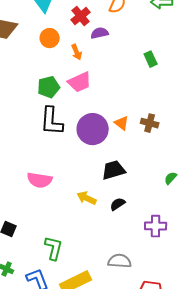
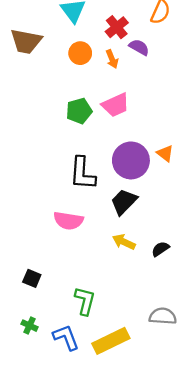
purple semicircle: (100, 33) -> (139, 47), turned 42
orange arrow: (77, 52) -> (112, 59), moved
black L-shape: (52, 121) -> (83, 173), moved
black trapezoid: (114, 170) -> (124, 202), moved, turned -30

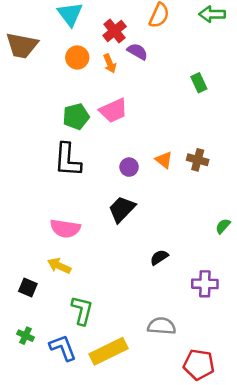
purple circle: (131, 160) -> (129, 167), size x0.5
black L-shape: (83, 173) -> (68, 160), moved
yellow arrow: (124, 242) -> (59, 266), moved

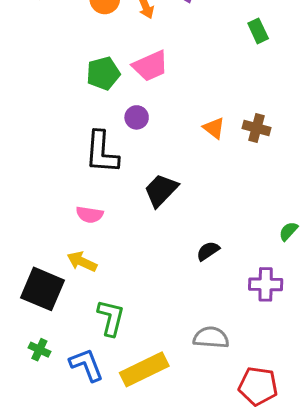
black L-shape: (68, 160) -> (102, 152), moved
purple circle: (129, 167) -> (137, 117), moved
green semicircle: (223, 226) -> (288, 231), moved
pink semicircle: (65, 228) -> (90, 215), size x0.7
black square: (28, 287) -> (42, 289), size x1.8

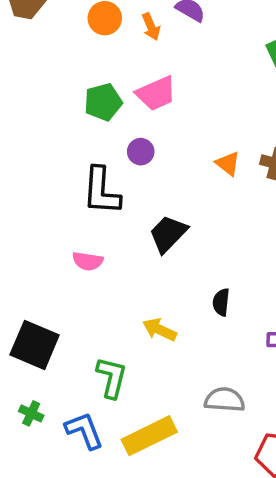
black semicircle: (208, 251) -> (221, 302), turned -50
yellow arrow: (82, 262) -> (160, 330), moved

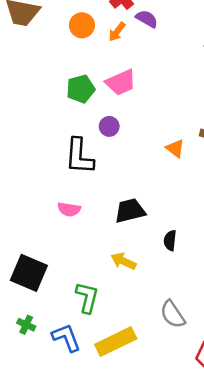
orange arrow: (151, 27) -> (117, 32), turned 60
orange triangle: (228, 164) -> (175, 148), moved
black trapezoid: (168, 234) -> (130, 211), moved, turned 32
gray semicircle: (225, 400) -> (173, 314), turned -128

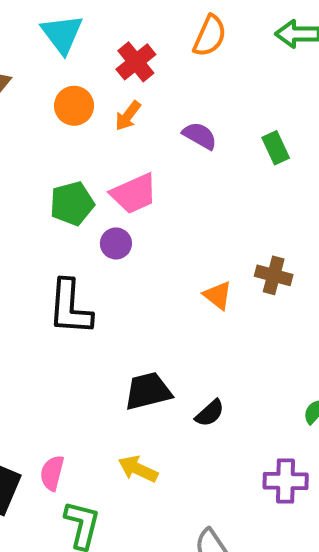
purple semicircle: (147, 19) -> (200, 136), moved
purple circle: (109, 126) -> (116, 243), moved
pink semicircle: (69, 209) -> (52, 473), moved, turned 95
black semicircle: (170, 240) -> (210, 413), moved, turned -138

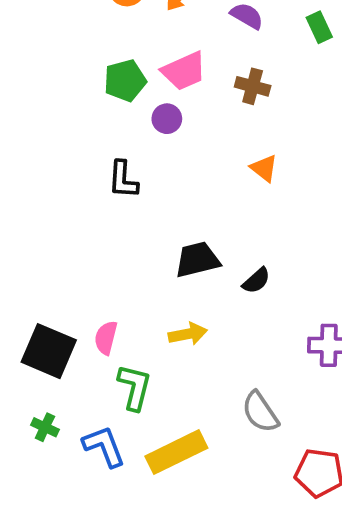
brown cross: (274, 275) -> (253, 86), moved
black L-shape: (70, 307) -> (123, 180), size x0.7
yellow arrow: (138, 469) -> (188, 334), turned 144

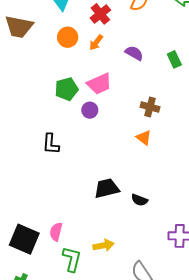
brown cross: (253, 86) -> (150, 107), moved
black L-shape: (123, 180) -> (51, 144), moved
black semicircle: (256, 281) -> (139, 200), turned 63
yellow arrow: (188, 334) -> (104, 245), moved

